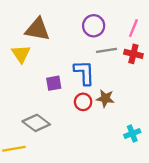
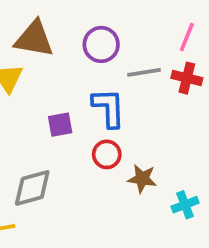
purple circle: (94, 26) -> (101, 44), moved
brown star: (105, 98) -> (142, 179), moved
gray diamond: (36, 123) -> (32, 188), turned -52

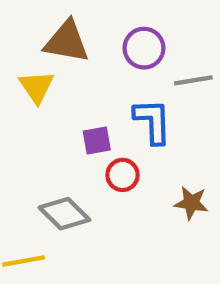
red circle: (107, 154) -> (122, 175), moved
gray diamond: (32, 188) -> (64, 214), turned 60

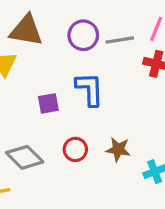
gray line: (193, 80) -> (120, 40), moved
red circle: (122, 175) -> (75, 149), moved

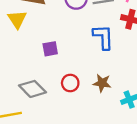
blue L-shape: (90, 89) -> (103, 37), moved

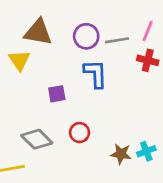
blue L-shape: (103, 37) -> (96, 74), moved
brown star: (102, 83) -> (121, 154), moved

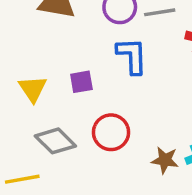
yellow triangle: (19, 60) -> (33, 89), moved
red circle: (80, 133) -> (111, 132), size x1.4

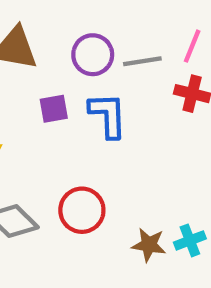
purple square: (81, 82) -> (54, 109), moved

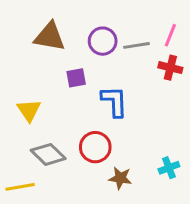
blue L-shape: (108, 115) -> (114, 101), moved
brown star: (149, 245) -> (120, 178), moved

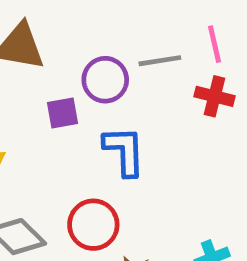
pink line: (170, 35) -> (215, 44), turned -35
purple circle: (103, 41) -> (105, 80), moved

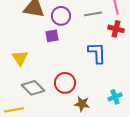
purple circle: (105, 80) -> (61, 16), moved
blue L-shape: (124, 151) -> (97, 53), moved

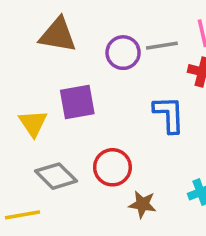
purple circle: (61, 16) -> (123, 53), moved
purple square: (52, 36) -> (77, 102), moved, size x1.5

